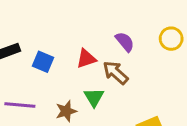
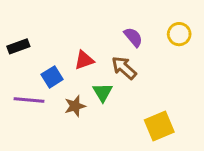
red triangle: (86, 59) -> (84, 60), moved
blue square: (43, 62) -> (52, 77), moved, turned 35

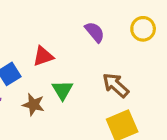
brown arrow: (124, 68) -> (116, 85), moved
brown star: (75, 106) -> (33, 105), turned 30

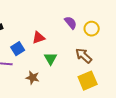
yellow circle: (143, 29) -> (92, 29), moved
brown star: (33, 105) -> (33, 78), moved

